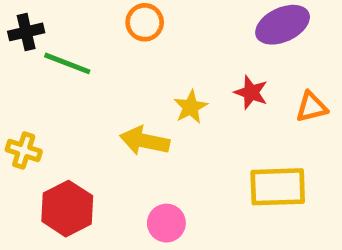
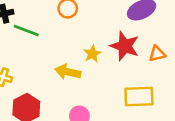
red star: (251, 92) -> (125, 46), size x1.6

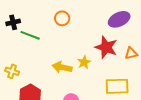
yellow star: (92, 54) -> (84, 62), moved

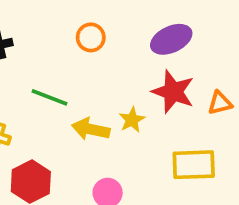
purple ellipse: (119, 19) -> (171, 39), moved
green line: (30, 35) -> (50, 97), moved

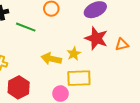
green line: (50, 97) -> (26, 27), moved
yellow rectangle: (194, 165) -> (79, 78), moved

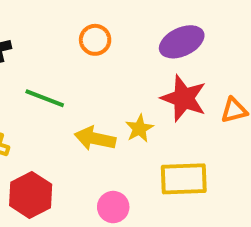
green line: (26, 27) -> (45, 98), moved
yellow rectangle: (79, 78) -> (184, 179), moved

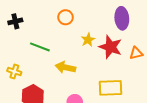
purple ellipse: (182, 42) -> (122, 18), moved, turned -70
yellow star: (139, 128) -> (88, 40), moved

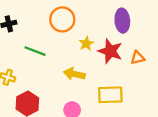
orange circle: (66, 17) -> (62, 19), size x1.5
yellow arrow: (66, 67) -> (74, 74), moved

